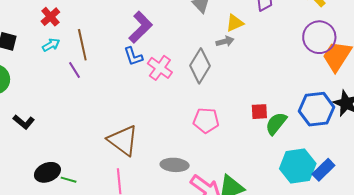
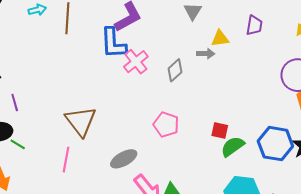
blue L-shape: (133, 56) -> (113, 43), size x1.6
gray diamond: (200, 66) -> (175, 70), size x0.7
purple line: (74, 70) -> (15, 103), moved
gray ellipse: (175, 165) -> (124, 159), turned -48

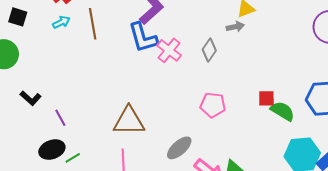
brown triangle: (81, 121) -> (129, 121), turned -40
green line: (18, 144) -> (73, 158), turned -49
green semicircle: (233, 146) -> (283, 111), turned 80

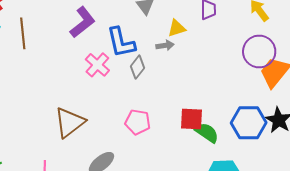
blue L-shape: (143, 38) -> (121, 42), moved
red square: (266, 98) -> (192, 119), size x1.4
brown triangle: (129, 121) -> (70, 122), moved, turned -40

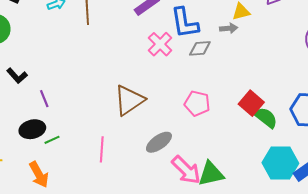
gray diamond: (137, 67) -> (200, 48), turned 45
red square: (192, 119) -> (251, 103), turned 35

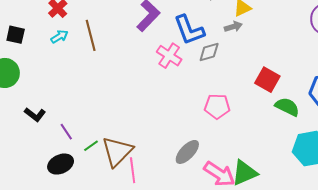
brown triangle: (129, 100) -> (117, 152), moved
red square: (251, 103) -> (267, 80), moved
green line: (52, 140) -> (91, 146), moved

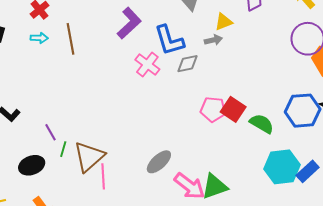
cyan arrow: (59, 36) -> (39, 38), turned 30
red square: (267, 80) -> (233, 109), moved
pink pentagon: (217, 106) -> (213, 109), moved
purple line: (66, 132) -> (51, 132), moved
green line: (91, 146) -> (63, 149), turned -42

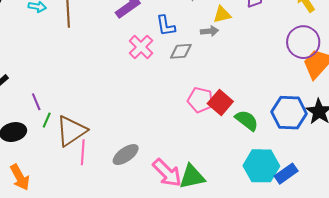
blue L-shape: (169, 40) -> (166, 26), size x0.7
gray ellipse: (159, 162) -> (126, 155), moved

